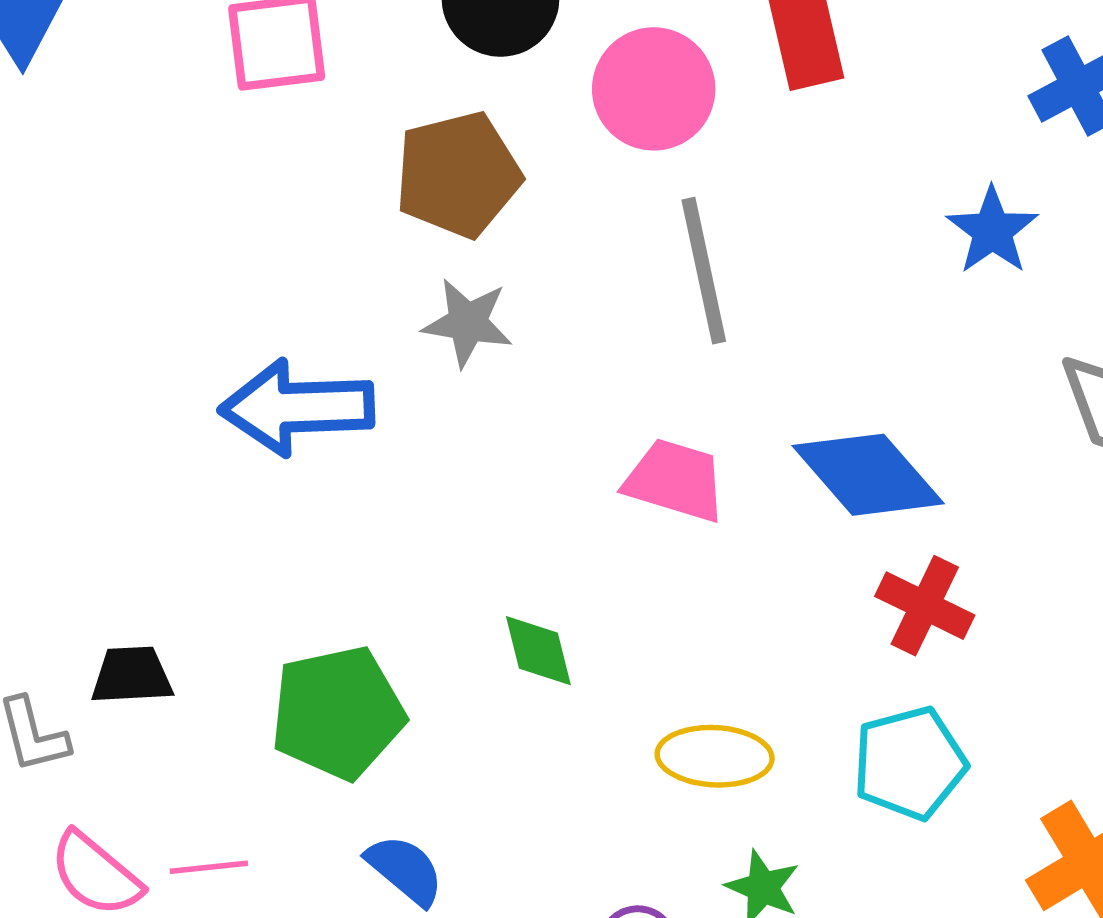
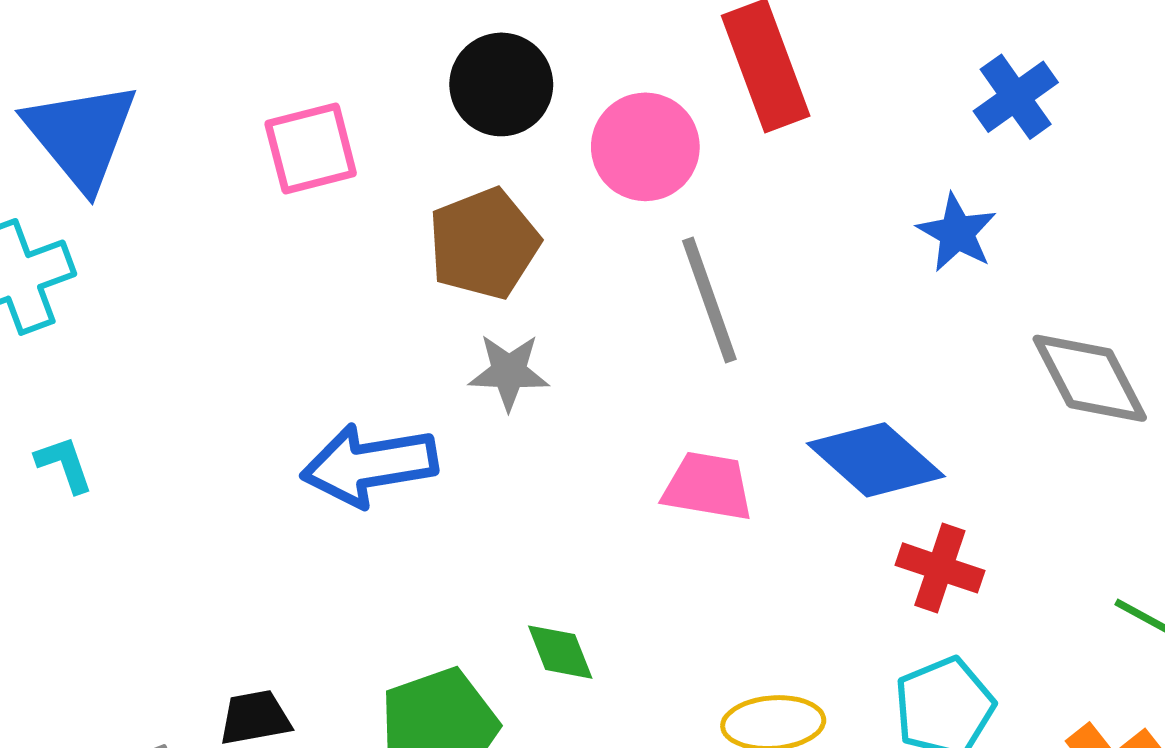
green diamond: (538, 651) -> (560, 652), moved

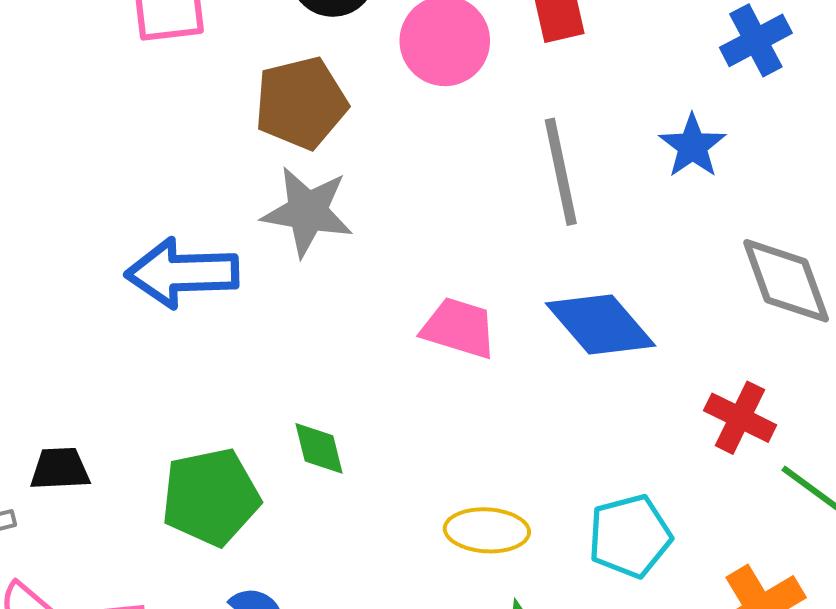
gray line: (709, 300) -> (561, 172), moved
gray star: (509, 372) -> (307, 212), size x1.4
red cross: (940, 568) -> (740, 418), moved

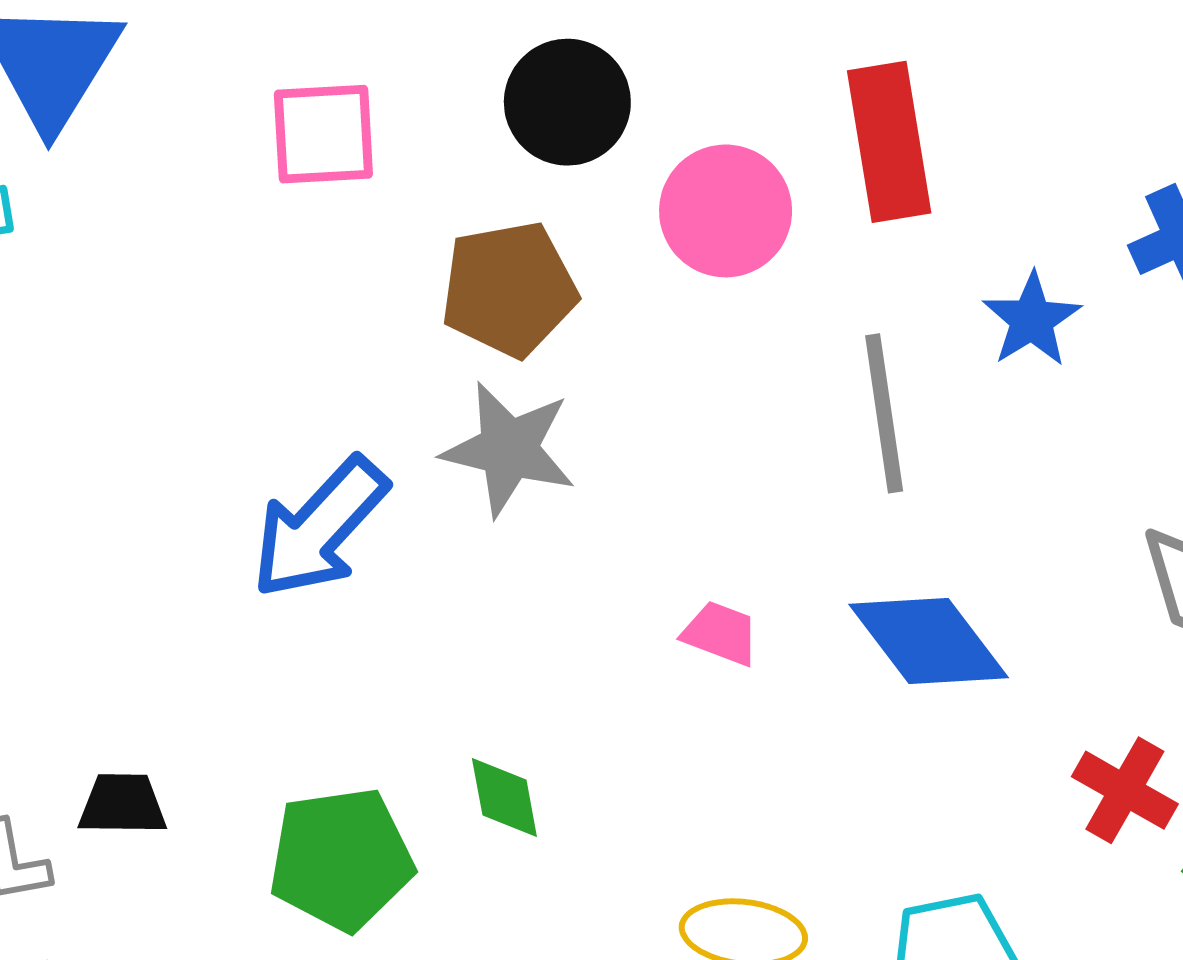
blue star: (692, 146) -> (1032, 320), moved
blue arrow: (182, 273) -> (319, 528), turned -49
pink trapezoid: (459, 328) -> (721, 633), size x0.7

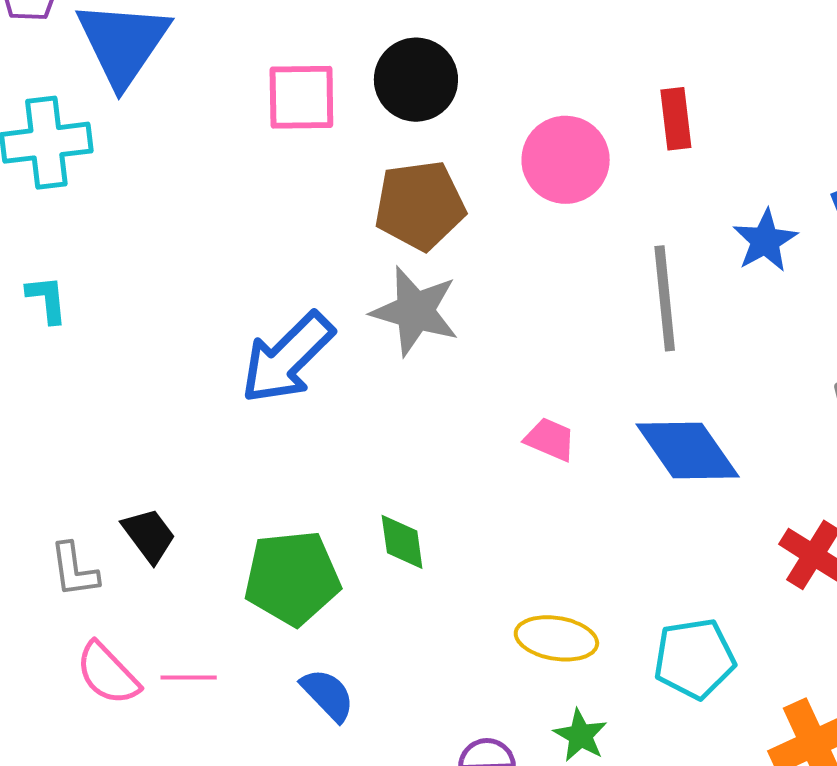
black circle: (567, 102) -> (416, 80), moved
red rectangle: (889, 142) -> (676, 119), size x0.6
black trapezoid: (122, 804) -> (149, 535), turned 50

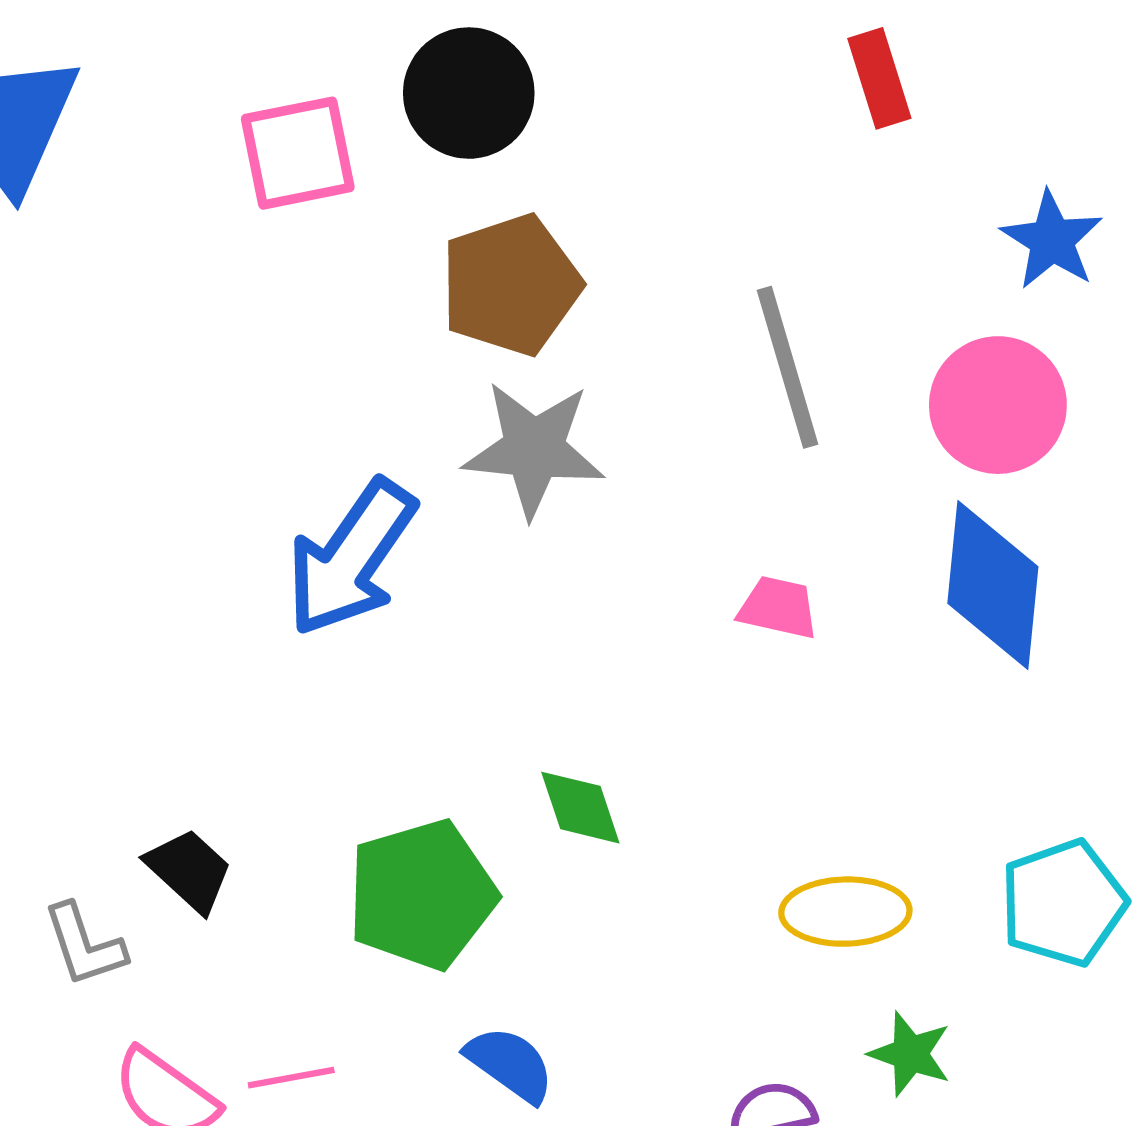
pink circle: (566, 160) -> (998, 405), moved
gray line: (665, 298) -> (788, 367), moved
blue diamond: (688, 450) -> (993, 585), turned 51

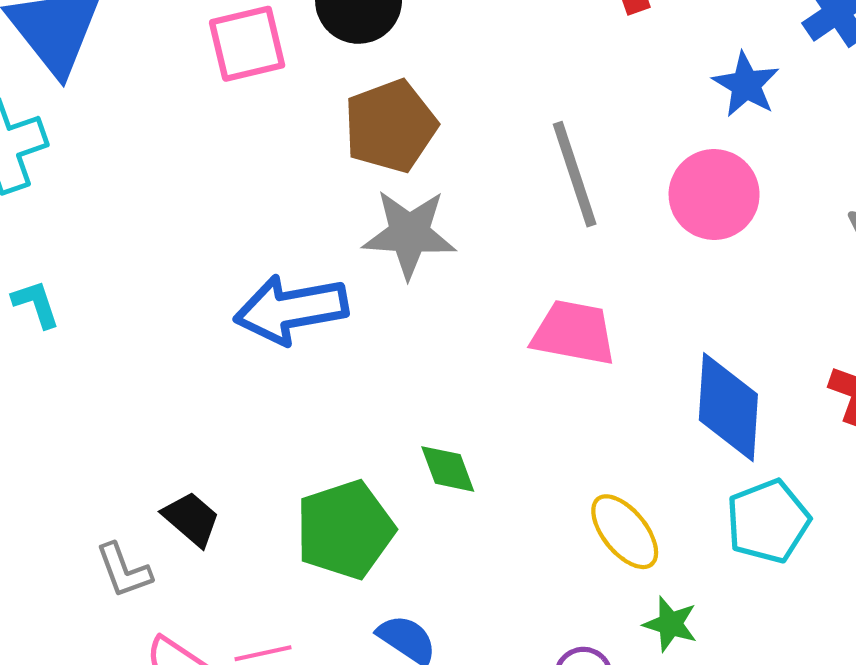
blue arrow: (351, 558) -> (291, 309), turned 47
blue diamond: (993, 585) -> (728, 407), moved
pink trapezoid: (778, 608) -> (574, 333), size x1.6
yellow ellipse: (845, 912) -> (625, 532), turned 54

